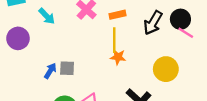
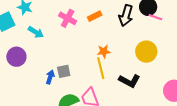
yellow line: (114, 40) -> (101, 68), moved

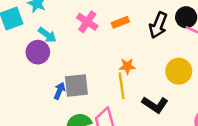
purple circle: (16, 57) -> (38, 52), moved
gray square: (64, 71) -> (76, 86), size x1.5

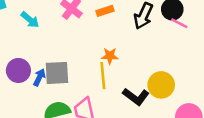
purple circle: (38, 52) -> (18, 70), moved
yellow circle: (179, 71) -> (161, 85), moved

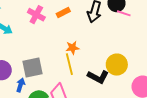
blue arrow: (39, 77) -> (21, 85), moved

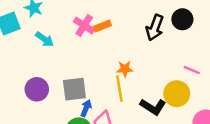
orange rectangle: (63, 12) -> (102, 26), moved
pink line: (124, 13) -> (192, 70), moved
blue arrow: (21, 85) -> (86, 108), moved

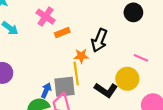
orange rectangle: (102, 26) -> (62, 32), moved
black arrow: (155, 28) -> (99, 40), moved
gray square: (74, 89) -> (65, 87), moved

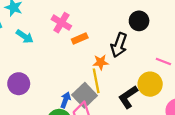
black circle: (133, 12) -> (139, 21), moved
gray square: (65, 87) -> (85, 95), turned -35
black L-shape: (106, 90) -> (128, 97), turned 115

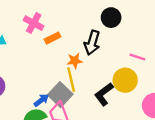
blue arrow: (65, 100) -> (41, 100), turned 35

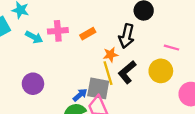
pink cross: (34, 23) -> (58, 31), moved, turned -30
black L-shape: (104, 94) -> (127, 72), moved
gray square: (60, 95) -> (98, 88), turned -30

